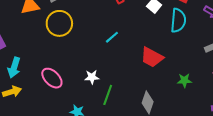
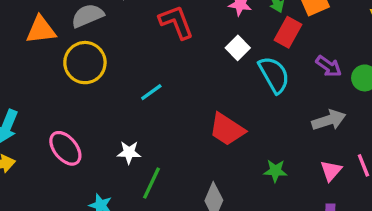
cyan semicircle: (178, 20) -> (274, 75), turned -40
cyan line: (112, 37) -> (151, 92), moved

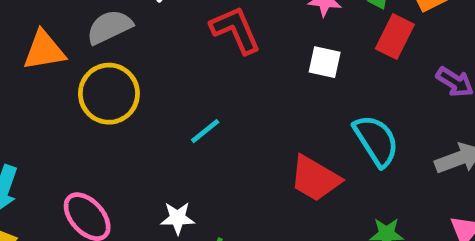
white square: (238, 48) -> (325, 62), turned -30
cyan semicircle: (274, 75) -> (376, 141), moved

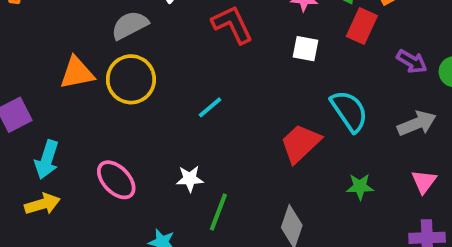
orange triangle: (44, 50) -> (77, 73), moved
red trapezoid: (315, 179) -> (300, 143), turned 108

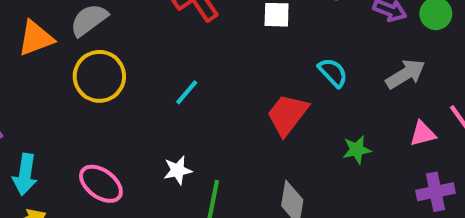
orange triangle: (77, 73) -> (36, 38), moved
cyan semicircle: (349, 111) -> (333, 73), size x0.7
pink triangle: (424, 182) -> (423, 134), turned 48

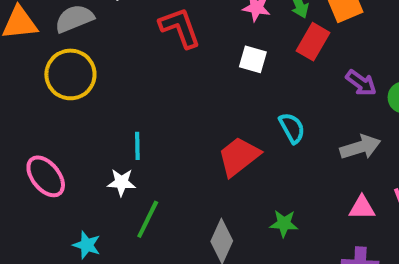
cyan line: (187, 92) -> (137, 146), moved, turned -56
green star: (357, 150) -> (284, 224), moved

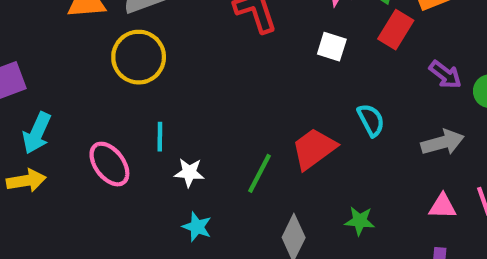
cyan line: (137, 146) -> (160, 137), moved
green line: (148, 219) -> (259, 173), moved
cyan star: (87, 245) -> (197, 227), moved

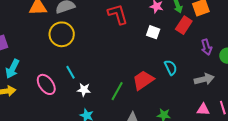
purple arrow: (445, 75) -> (206, 47), turned 35
cyan line: (160, 137) -> (71, 72), turned -32

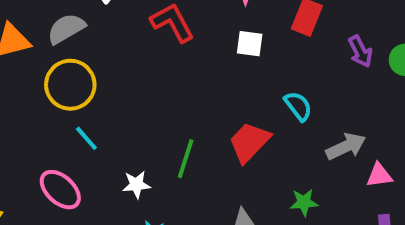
cyan line: (71, 72) -> (86, 138), moved
gray arrow: (204, 79) -> (346, 146), moved
green line: (117, 91) -> (186, 159), moved

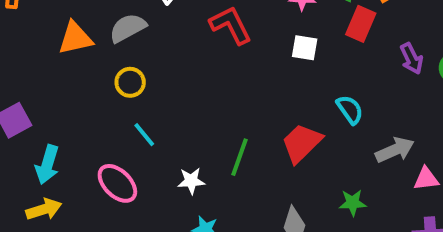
yellow circle: (70, 85) -> (130, 82), size x0.6

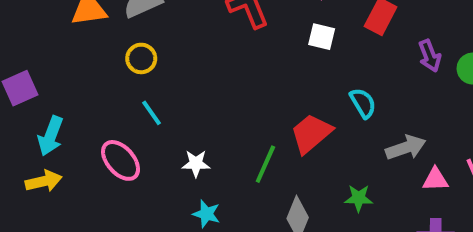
green line: (240, 157) -> (265, 164), moved

